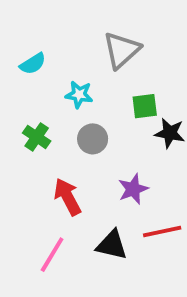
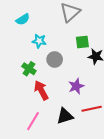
cyan star: (79, 95) -> (39, 41), moved
green cross: (37, 137) -> (29, 69), moved
black triangle: (112, 245) -> (65, 116), turned -30

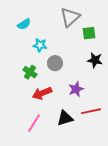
green square: (82, 42) -> (89, 33), moved
red arrow: (41, 90) -> (42, 93), turned -84

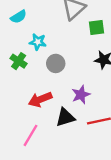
green cross: (30, 72) -> (19, 61), moved
black triangle: (65, 118) -> (65, 117), moved

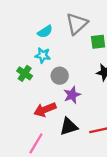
cyan semicircle: (19, 17) -> (45, 32), moved
purple star: (81, 95) -> (72, 95), moved

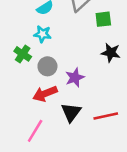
gray circle: (60, 76) -> (47, 66), moved
black triangle: (69, 127) -> (71, 112), turned -36

